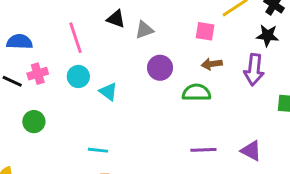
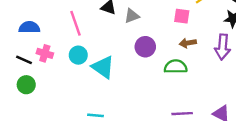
pink cross: (38, 74) -> (45, 53), turned 35
cyan triangle: (108, 92) -> (103, 67), size x1.5
green circle: (34, 122) -> (26, 85), moved

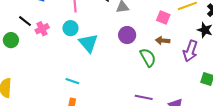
pink cross: (45, 53) -> (42, 29), moved, turned 32
green semicircle: (176, 67) -> (148, 57), turned 48
green circle: (26, 85) -> (11, 40), moved

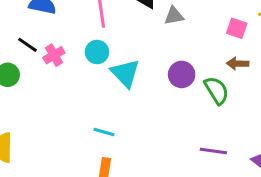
purple circle: (127, 35) -> (182, 74), moved

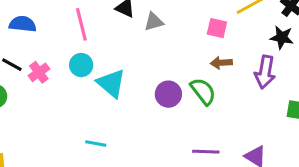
purple circle: (182, 74) -> (168, 94), moved

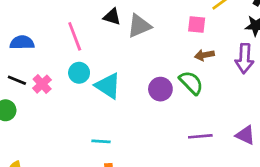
gray triangle: (154, 22) -> (139, 26), size x1.4

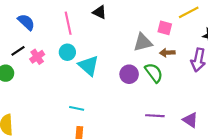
gray triangle: (139, 26) -> (143, 42), moved
blue semicircle: (22, 43) -> (26, 22), turned 36
black line: (17, 80) -> (18, 51), turned -64

